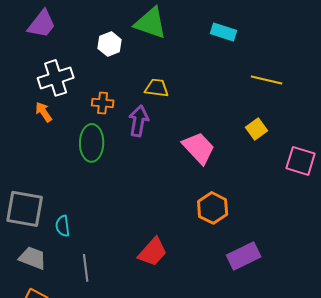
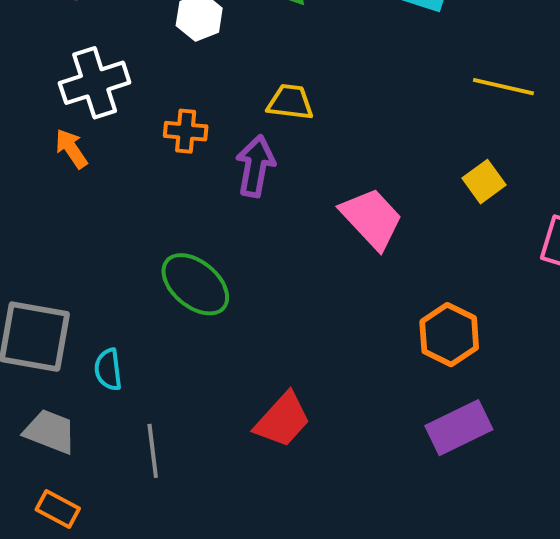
green ellipse: (92, 143) -> (195, 284), moved, turned -51
orange hexagon: (213, 208) -> (449, 335), moved

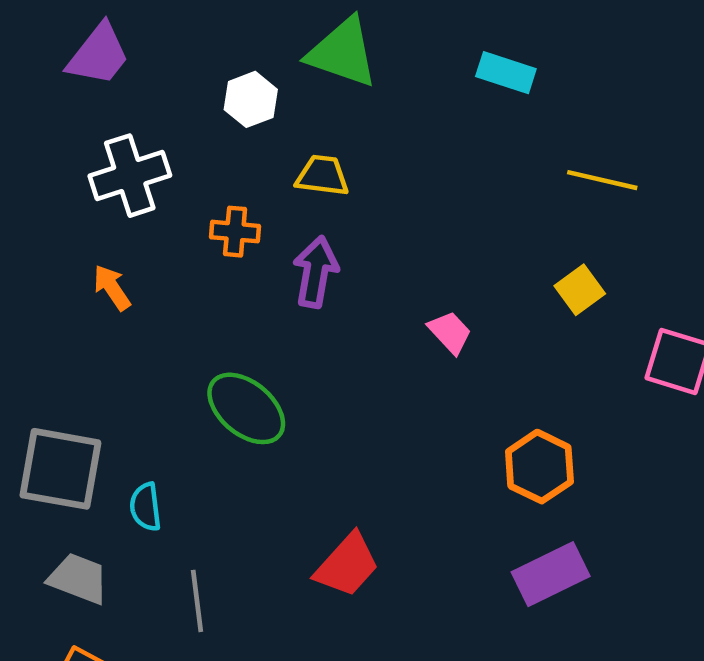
yellow trapezoid: (290, 102) -> (322, 176), moved
orange arrow: (71, 149) -> (112, 288), moved
pink trapezoid: (372, 218) -> (450, 332), size x0.6

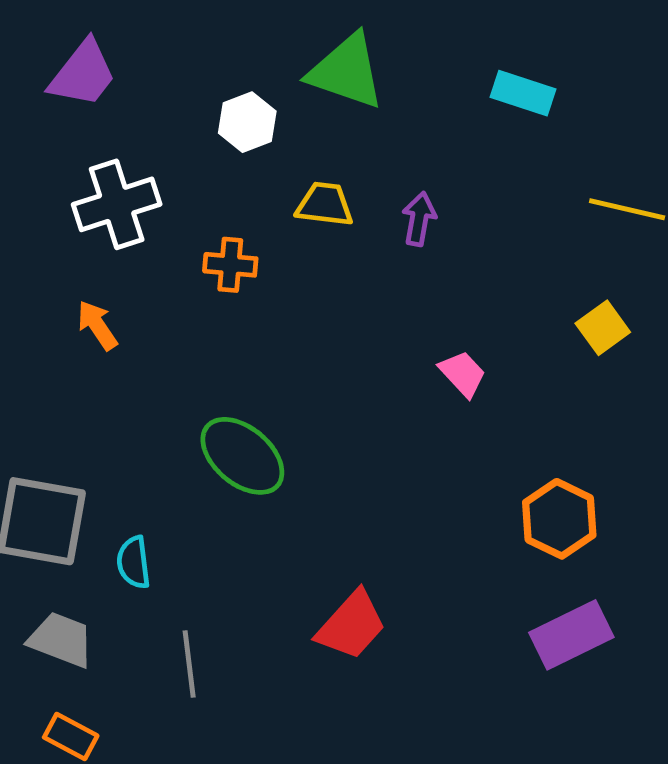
purple arrow: (316, 272) -> (419, 219), moved, size x0.7

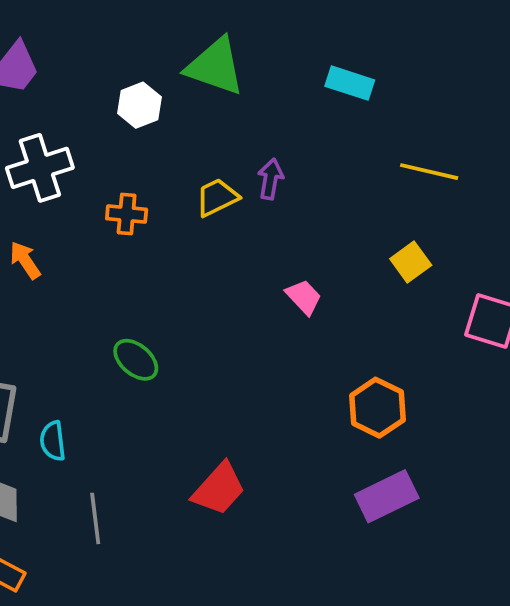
yellow trapezoid: (325, 204) -> (217, 197), moved, turned -33
green ellipse: (242, 456) -> (136, 360), size x0.7

